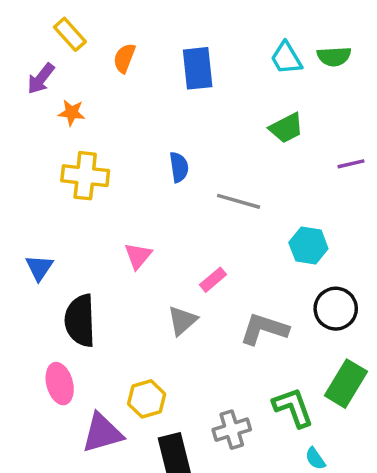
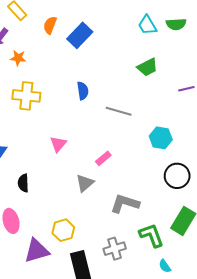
blue rectangle: (198, 68) -> (80, 35), moved, turned 50
black semicircle: (80, 321) -> (23, 183), size x0.6
gray L-shape: (264, 329) -> (125, 204), moved

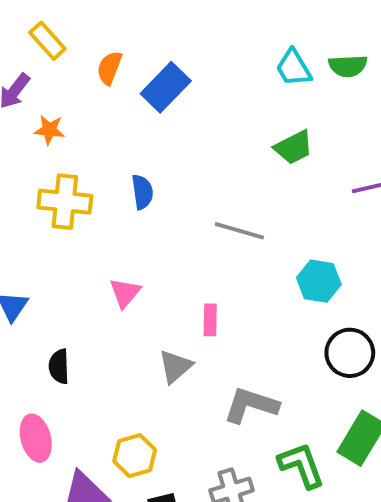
blue semicircle: (83, 91) -> (142, 192), moved
pink rectangle: (103, 158) -> (210, 320), turned -49

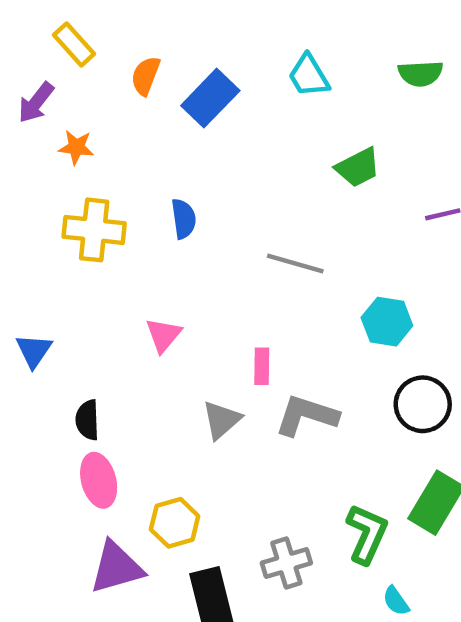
cyan trapezoid: (294, 68) -> (309, 76), moved
gray L-shape: (251, 405) -> (306, 415), moved
pink ellipse: (36, 438) -> (99, 480), moved
green L-shape: (301, 465) -> (367, 534), turned 44

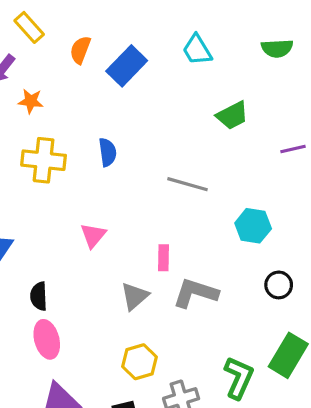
black circle: (423, 404) -> (279, 285), size x0.7
yellow hexagon: (175, 523) -> (140, 362), moved

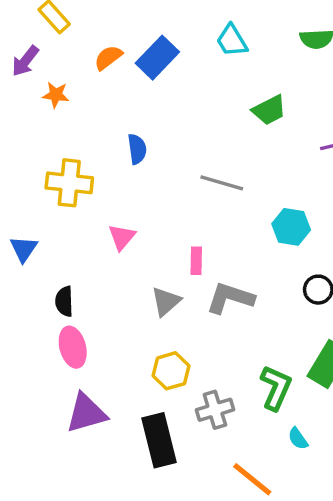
orange semicircle: (80, 50) -> (108, 58), moved, turned 32
yellow cross: (44, 160) -> (69, 183), moved

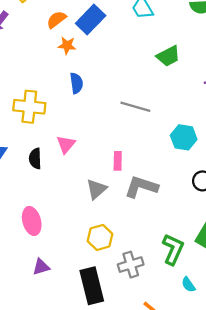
orange star: (56, 95) -> (67, 45), moved
black semicircle: (64, 301) -> (35, 159), moved
purple triangle: (86, 413) -> (41, 267), size x0.6

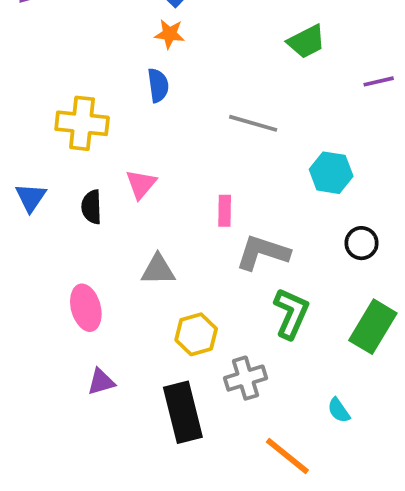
orange star: (67, 45) -> (169, 34), moved
gray triangle: (96, 189) -> (158, 270), moved, turned 40
green L-shape: (173, 249) -> (291, 313), moved

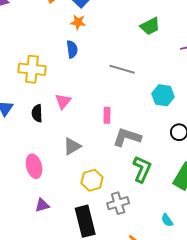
gray triangle: (158, 270) -> (72, 146), turned -30

